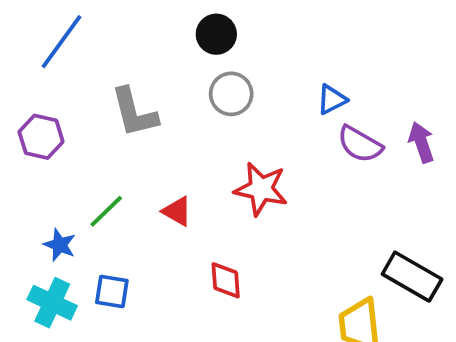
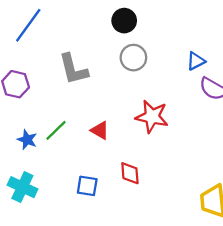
blue star: (60, 245) -> (27, 140), moved
blue square: (112, 291) -> (87, 186), moved

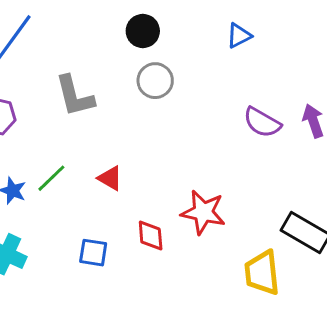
blue triangle: (196, 61) -> (239, 36), moved
red star: (152, 117) -> (203, 212), moved

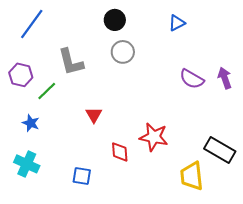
green line: (51, 178) -> (47, 91), moved
red triangle: (110, 178) -> (94, 115), turned 30
blue square: (93, 253) -> (82, 176), moved

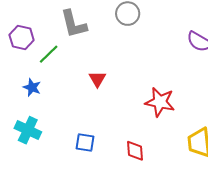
red diamond: (120, 152) -> (135, 151), moved

